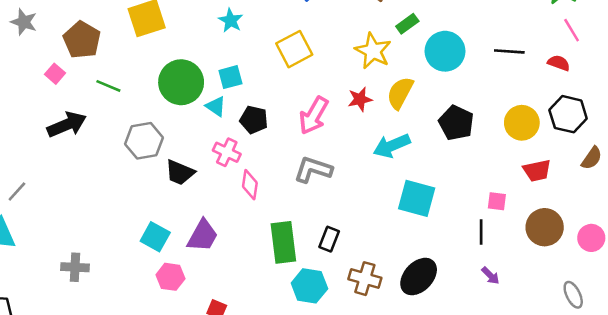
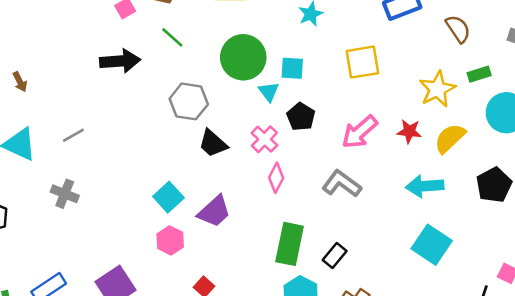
gray line: (17, 192) -> (73, 135), moved
gray cross: (75, 267) -> (65, 194), moved

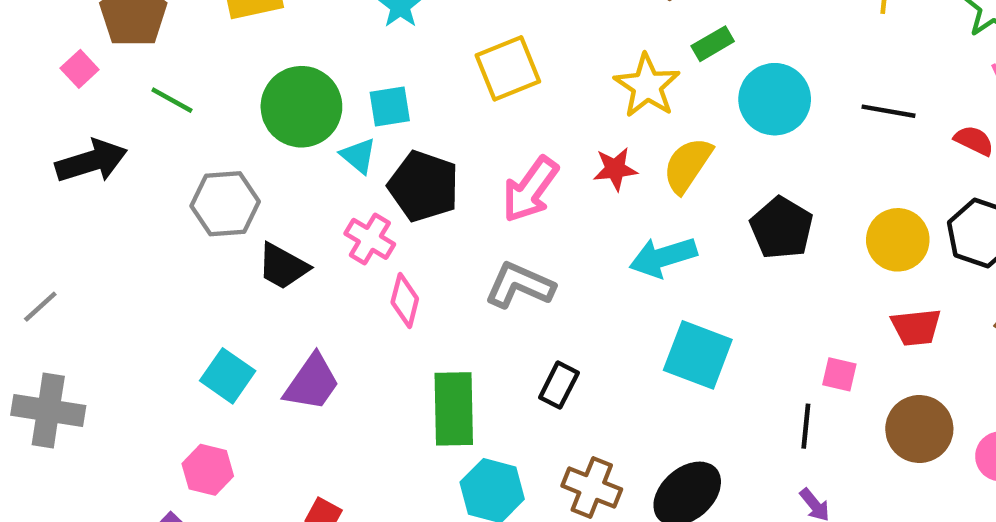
black pentagon: (301, 117) -> (424, 186), size x1.4
gray cross: (65, 194) -> (48, 410), size x1.4
pink hexagon: (170, 240) -> (208, 470), moved
black rectangle: (335, 256) -> (559, 385), moved

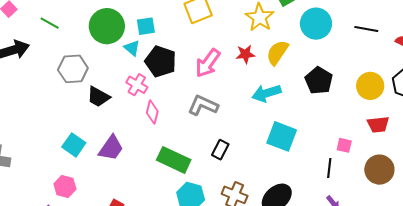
green rectangle: (454, 409) -> (174, 160), turned -64

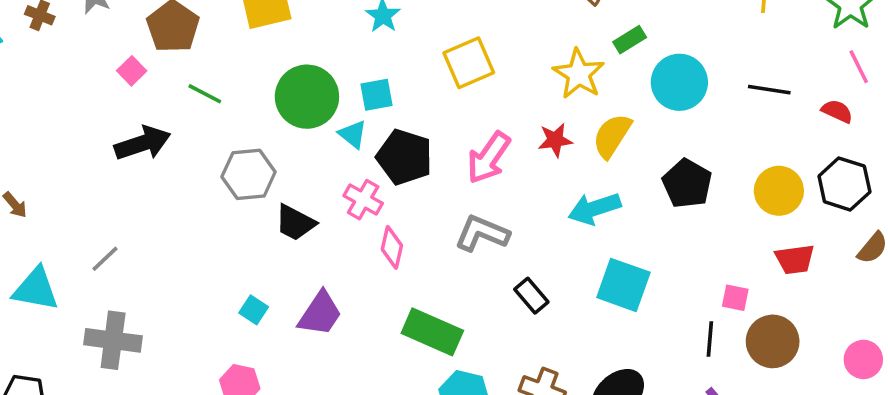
cyan square: (74, 145) -> (254, 310), size x0.7
black rectangle: (220, 150) -> (531, 296), moved, turned -66
brown circle: (379, 170) -> (773, 341), moved

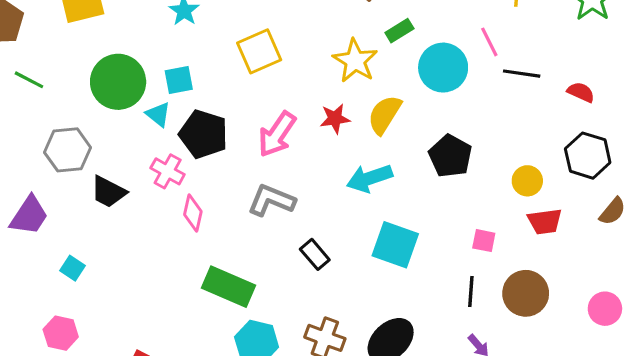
pink line: (859, 67) -> (489, 42), moved
yellow circle: (779, 191) -> (527, 181), moved, size x0.7
pink square: (735, 298) -> (484, 241), moved
purple trapezoid: (320, 314) -> (29, 216), moved

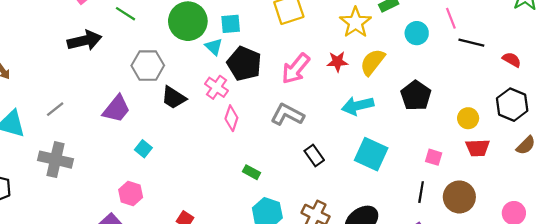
cyan circle: (443, 68) -> (417, 33), size x0.7
green rectangle: (229, 287) -> (251, 172), size x0.5

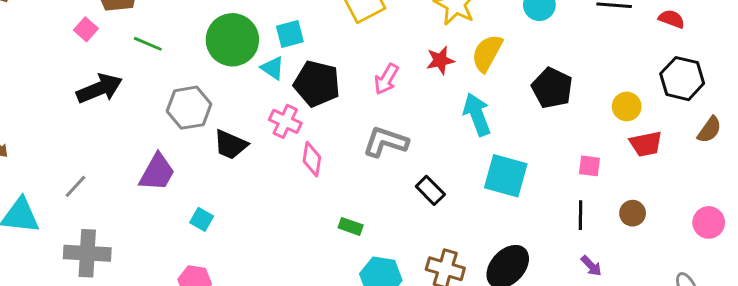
pink arrow: (296, 69) -> (386, 79), size x0.7
cyan arrow: (358, 106) -> (477, 114), turned 92
brown circle: (459, 197) -> (633, 213), size x0.6

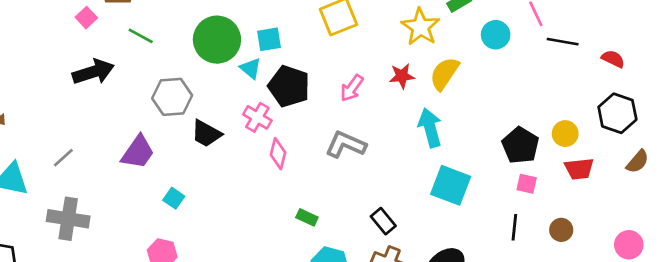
black pentagon: (552, 88) -> (520, 145), moved
black rectangle: (430, 190) -> (383, 221), moved

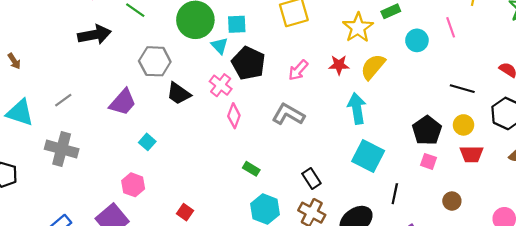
black line: (563, 42) -> (462, 89), moved
black line: (514, 227) -> (395, 194), moved

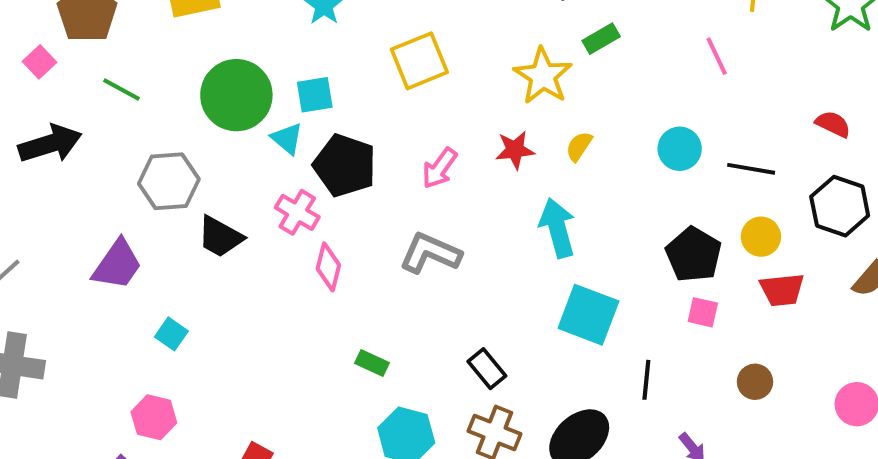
cyan circle: (417, 40) -> (680, 149), moved
yellow semicircle: (373, 67) -> (579, 146), size x0.6

